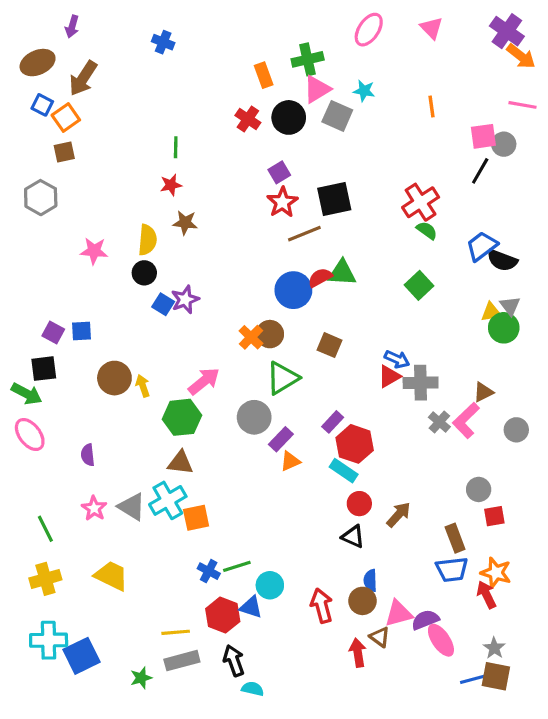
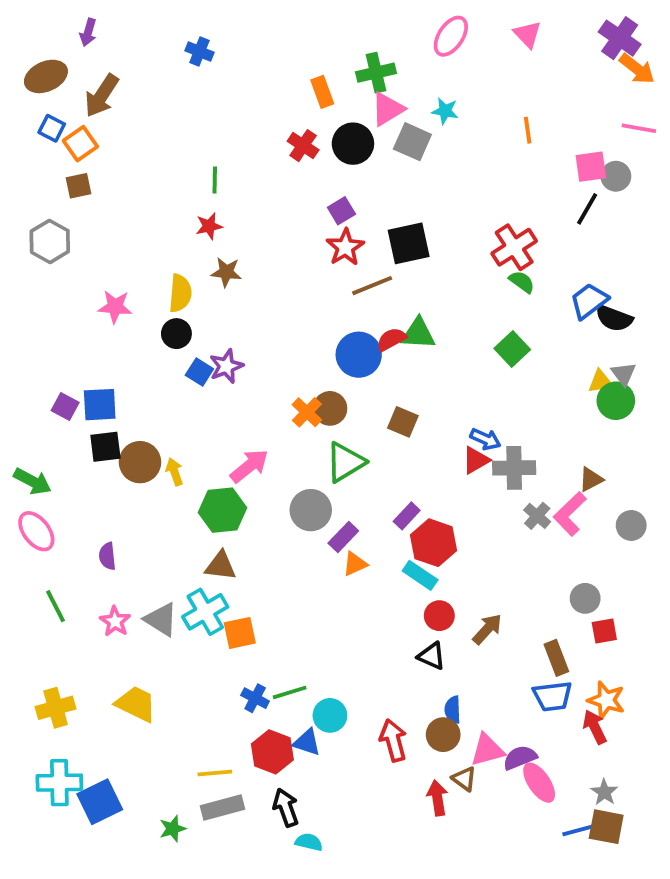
blue square: (82, 331) -> (100, 405), size x1.4
black square: (44, 369) -> (105, 447), moved
green line: (45, 529) -> (56, 606), moved

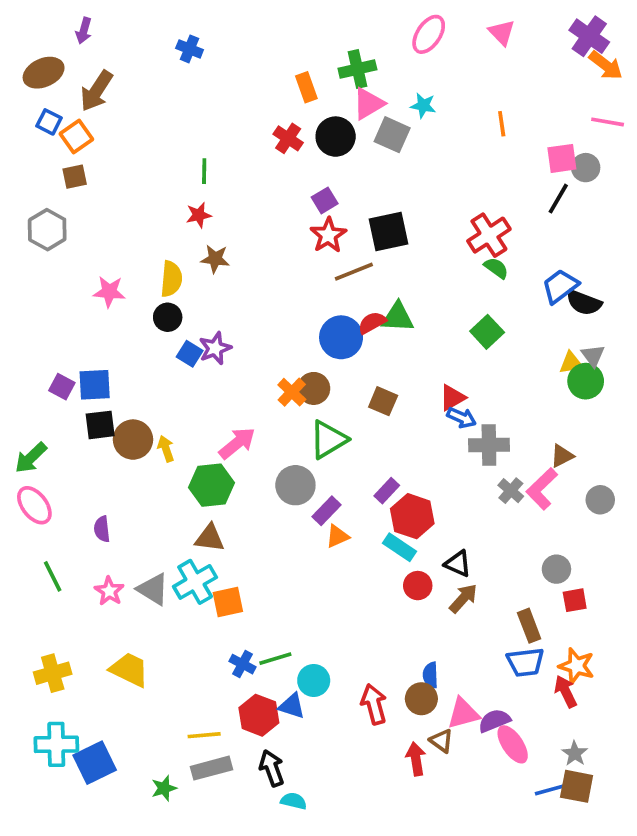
red triangle: (476, 460) -> (452, 398), moved
green arrow: (33, 481) -> (31, 458), turned 108
black triangle: (432, 656) -> (458, 564), moved

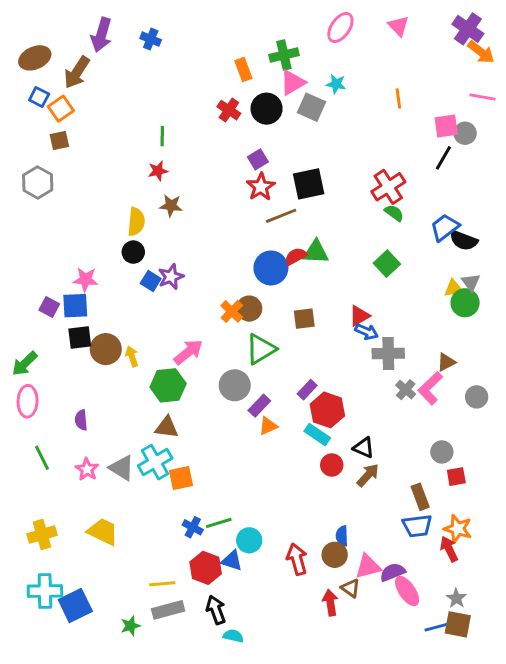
purple arrow: (84, 31) -> (101, 35), moved, size x1.6
pink star: (109, 292) -> (85, 280), moved
brown square: (383, 401) -> (304, 319), turned -30
pink ellipse: (34, 505) -> (28, 401), turned 40

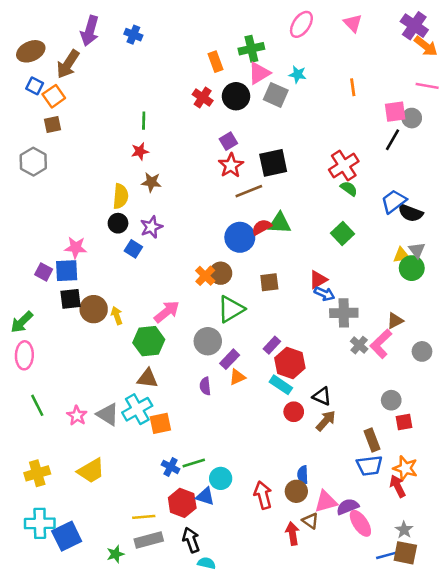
purple star: (171, 277) -> (151, 227), moved
purple semicircle: (81, 420) -> (205, 386), moved
yellow trapezoid: (103, 532) -> (91, 471), turned 124

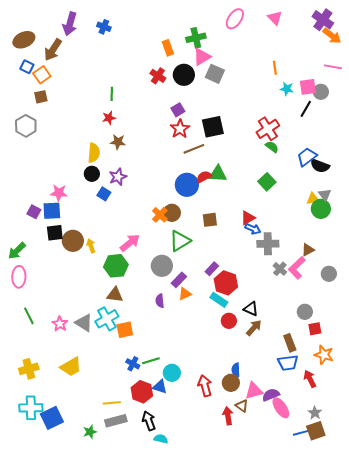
cyan star: (298, 74) -> (287, 89), moved
orange star: (405, 468) -> (324, 355), moved
brown square: (405, 553) -> (316, 431), turned -30

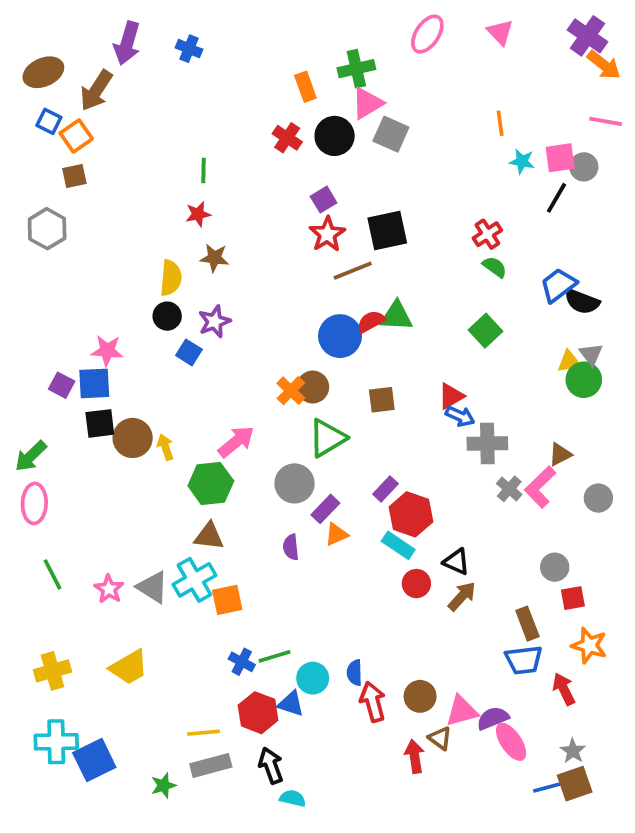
red cross: (268, 129) -> (487, 234), size x0.7
blue semicircle: (236, 370) -> (355, 673), moved

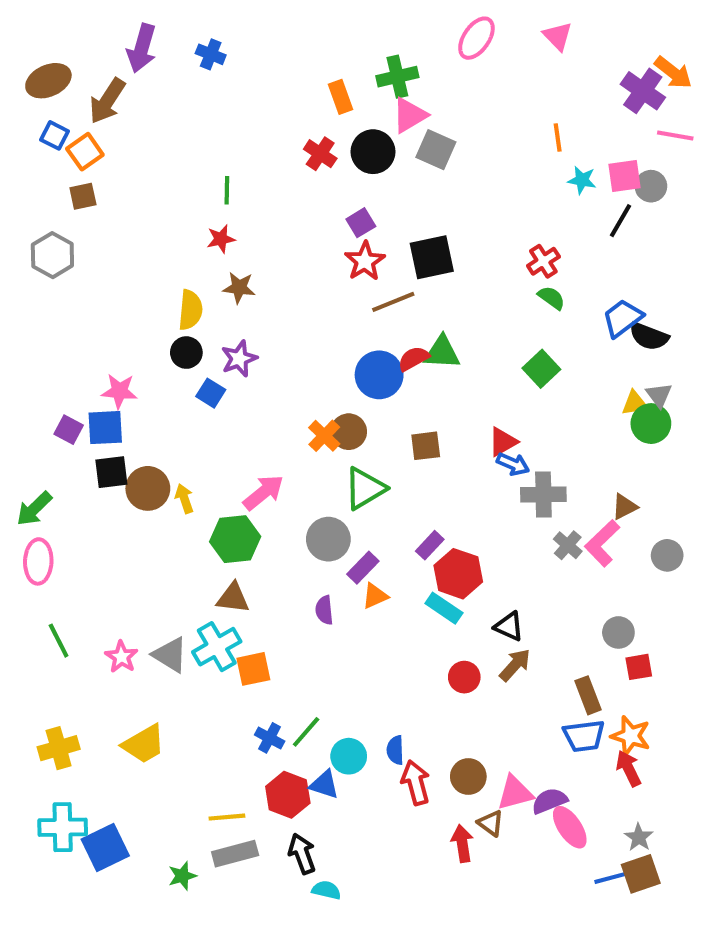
purple cross: (587, 36) -> (643, 91), moved
red circle: (416, 584) -> (464, 677), moved
orange star: (589, 645) -> (631, 736), moved
green line: (274, 656) -> (306, 732), turned -32

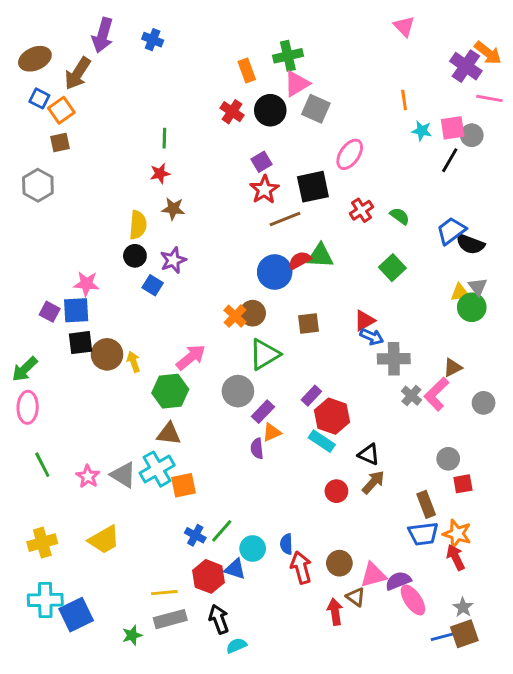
pink ellipse: (476, 38) -> (350, 154), moved
red cross: (543, 261) -> (361, 210), moved
purple semicircle: (324, 610) -> (257, 448), moved
cyan semicircle: (326, 890) -> (236, 646), turned -36

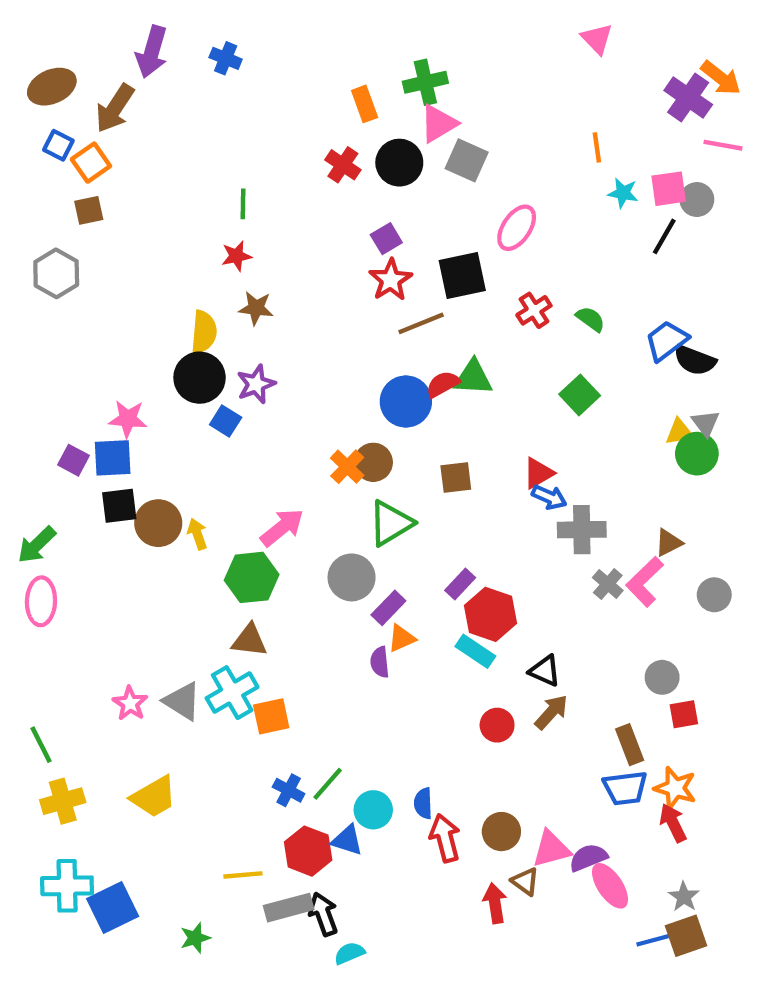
black circle: (135, 256) -> (200, 378), size x1.5
green line: (42, 465) -> (41, 745), moved
gray rectangle: (170, 619) -> (289, 908), moved

